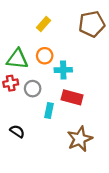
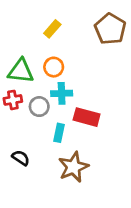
brown pentagon: (92, 24) -> (110, 29), turned -30
cyan cross: (63, 70) -> (62, 93), moved
brown star: (80, 139) -> (73, 167), moved

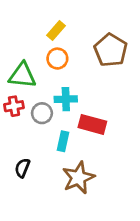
brown pentagon: (110, 29) -> (111, 50), moved
orange circle: (54, 67) -> (57, 59), moved
black semicircle: (21, 158) -> (22, 168), turned -102

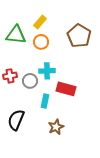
green triangle: (22, 75) -> (16, 35), moved
black semicircle: (22, 168) -> (16, 120), size x1.5
brown star: (78, 178) -> (56, 127), size x0.7

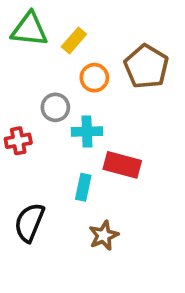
green triangle: (16, 35) -> (29, 29), moved
orange circle: (41, 42) -> (94, 78), moved
gray circle: (30, 81) -> (55, 107), moved

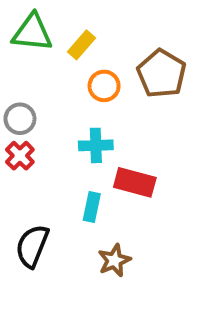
gray circle: (55, 107) -> (20, 119), moved
red cross: (18, 141) -> (20, 156), turned -35

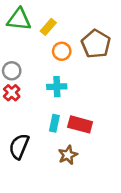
red rectangle: (135, 182) -> (80, 124), moved

